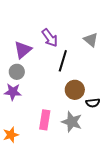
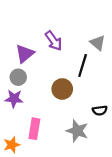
black line: (63, 61) -> (83, 65), moved
brown circle: (75, 90) -> (62, 89), moved
pink rectangle: (45, 120) -> (34, 129), moved

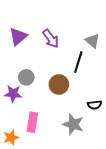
purple triangle: (25, 54) -> (18, 37), moved
gray circle: (18, 77) -> (26, 77), moved

